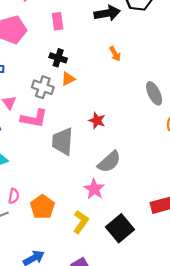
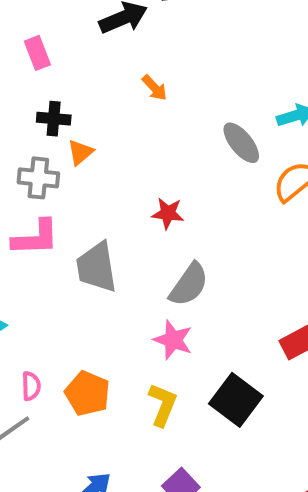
red star: (97, 121) -> (168, 213), moved

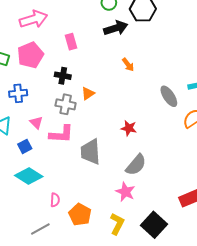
black cross: (54, 119) -> (63, 76), moved
pink semicircle: (31, 386) -> (55, 200), moved

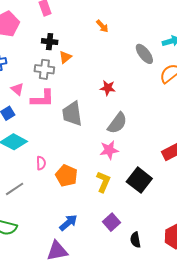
black cross: (63, 76) -> (50, 42), moved
pink star: (125, 192) -> (109, 150), turned -30
gray line: (40, 229) -> (15, 189), moved

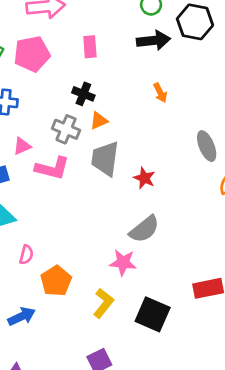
pink triangle: (17, 89) -> (22, 146), turned 40
gray trapezoid: (72, 114) -> (105, 159), moved
black square: (139, 180) -> (153, 314), turned -30
blue arrow: (68, 223) -> (22, 316), moved

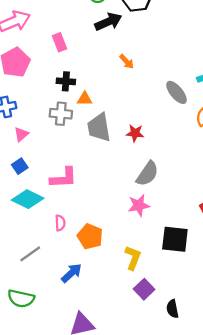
orange triangle: (99, 121) -> (85, 99), turned 42
pink triangle: (22, 146) -> (21, 134), moved
pink L-shape: (52, 168) -> (64, 178), moved
yellow L-shape: (103, 303) -> (133, 258), moved

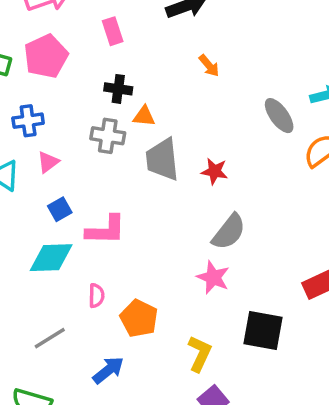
blue square: (20, 166) -> (60, 209), moved
cyan diamond: (28, 199) -> (51, 258), turned -32
pink star: (139, 205) -> (213, 277), turned 30

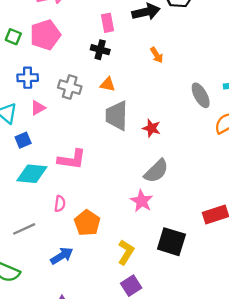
pink rectangle: (113, 31) -> (108, 23), moved
black cross: (118, 89) -> (100, 50), moved
gray cross: (108, 136) -> (70, 87), moved
blue square: (60, 209) -> (23, 140), moved

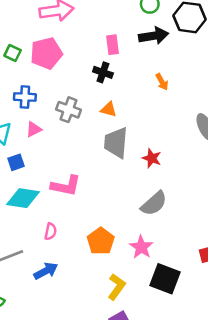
pink star: (142, 201) -> (141, 247), moved
orange pentagon: (87, 223) -> (101, 241), moved
blue arrow: (62, 256) -> (46, 271), moved

